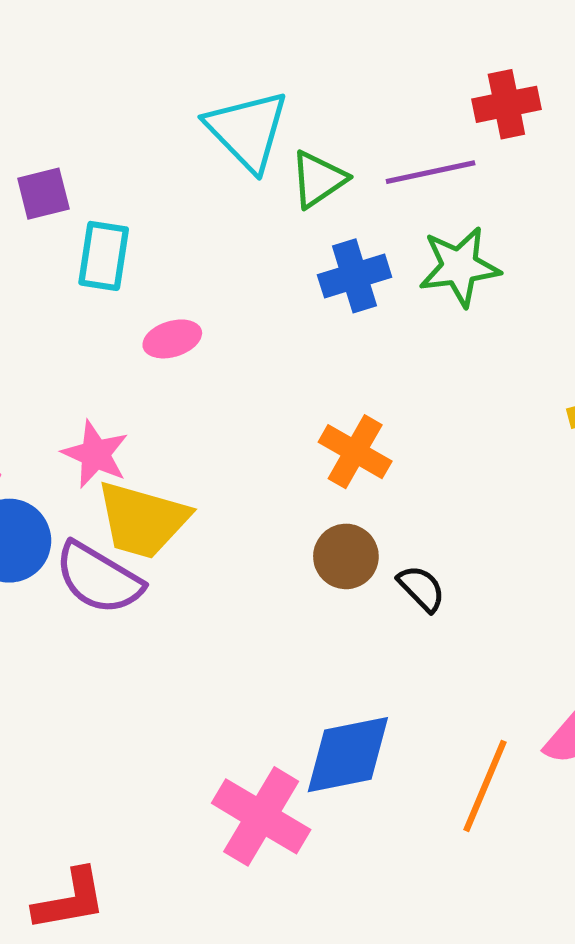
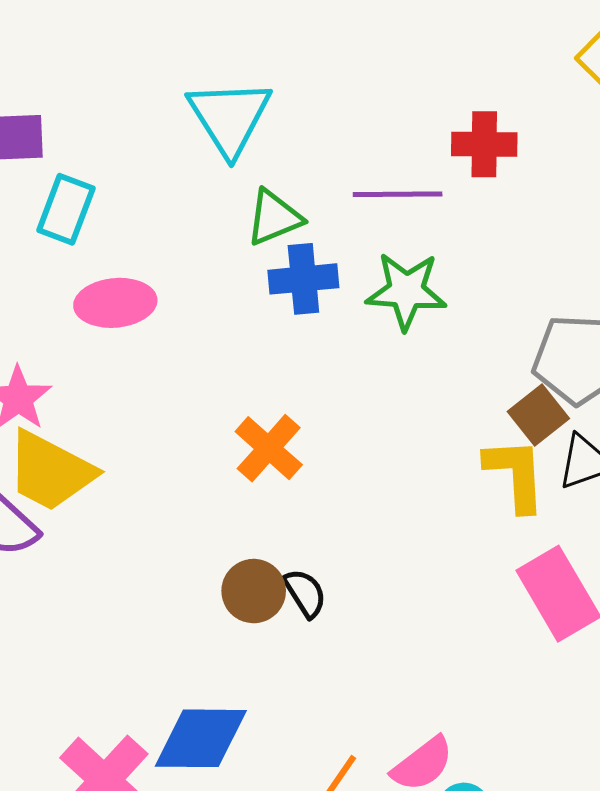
green triangle: (318, 179) -> (274, 217), moved
pink ellipse: (172, 339) -> (115, 303), size x1.4
brown circle: (346, 556) -> (254, 591), moved

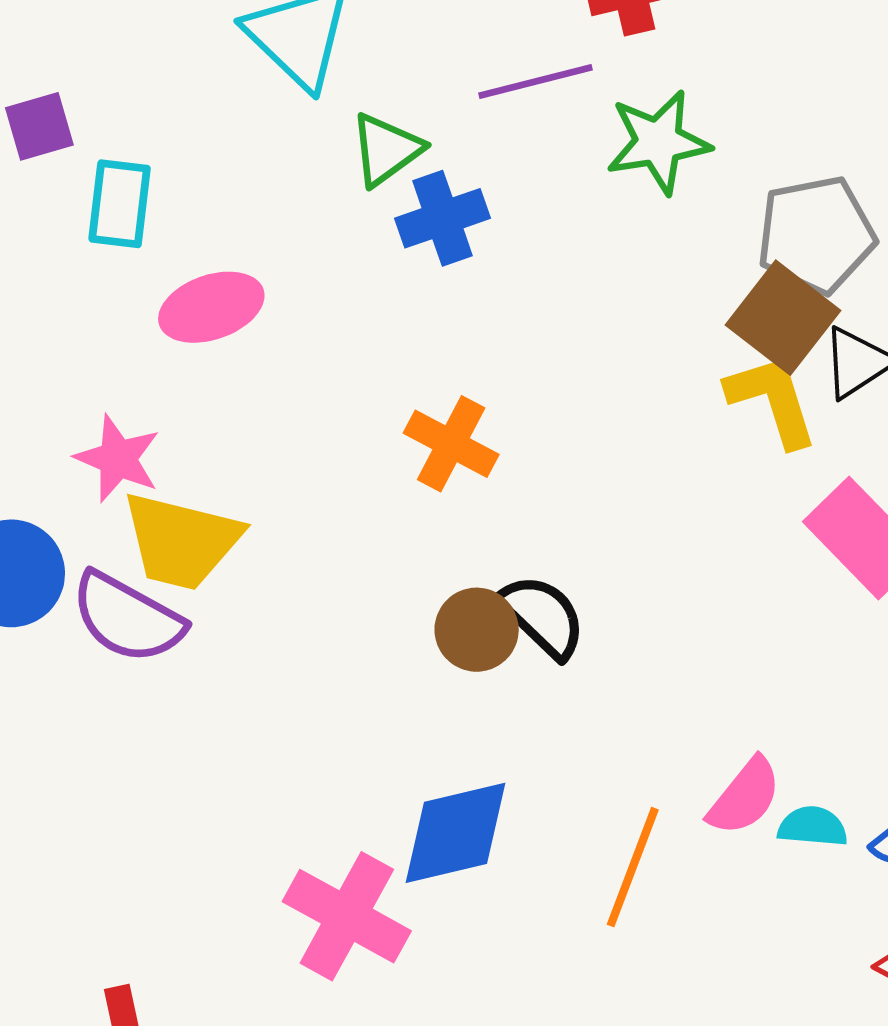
green star: (406, 291) -> (658, 142), moved
brown square: (538, 415) -> (783, 318), size x1.4
black semicircle: (305, 593) -> (542, 616), size x1.4

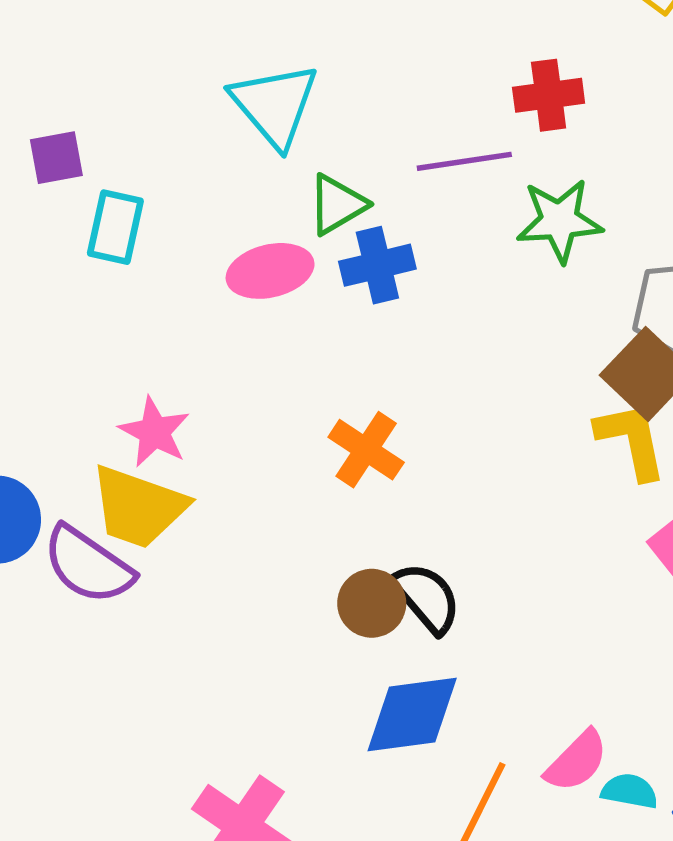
pink ellipse: (211, 307) -> (270, 271), moved
pink star: (118, 459) -> (154, 432), moved
blue diamond: (455, 833) -> (412, 714), moved

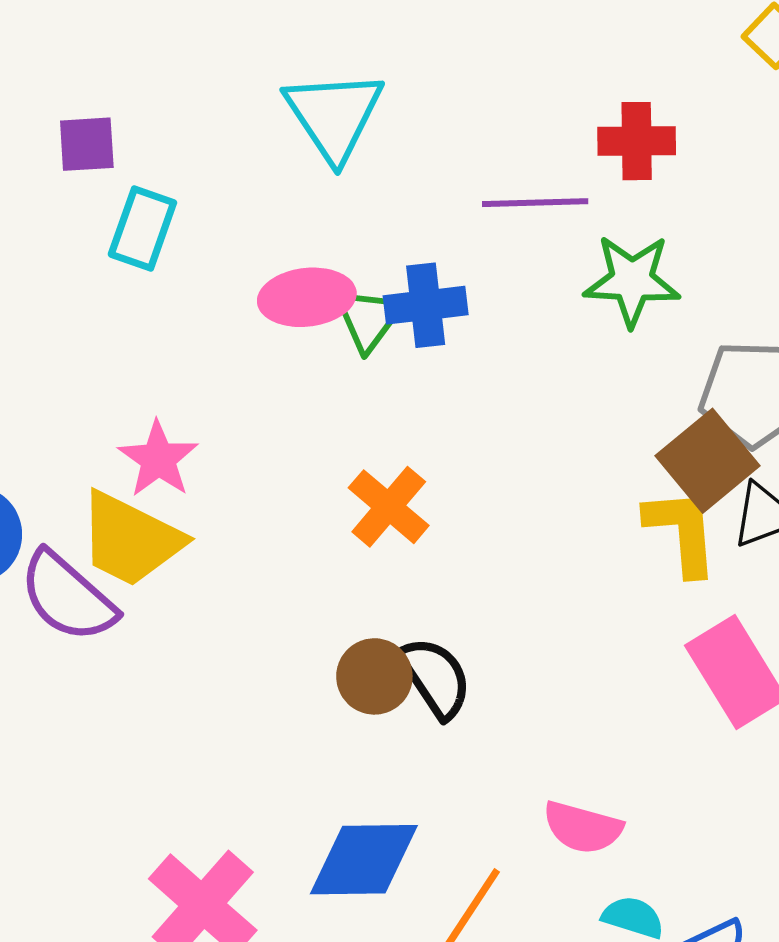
green triangle: (337, 205) -> (368, 319), moved, turned -30
blue diamond: (412, 714) -> (364, 860), moved
pink semicircle: (577, 761) -> (583, 827), moved, turned 54

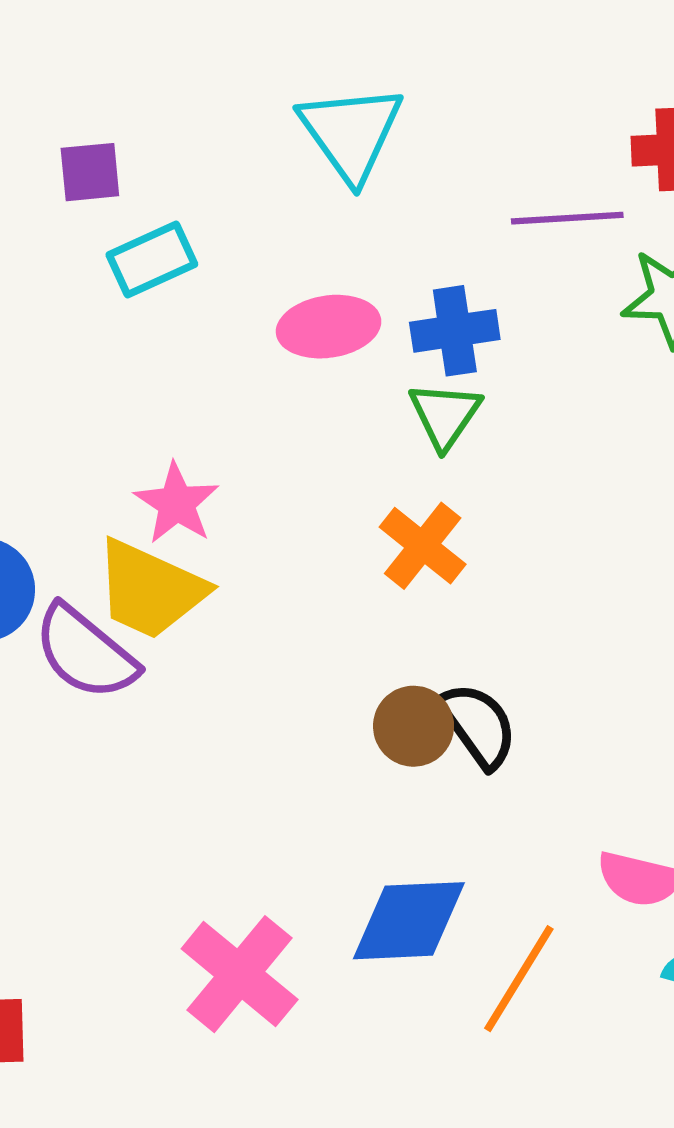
cyan rectangle: (142, 228) -> (152, 259), turned 48
green triangle: (368, 319) -> (445, 415), moved

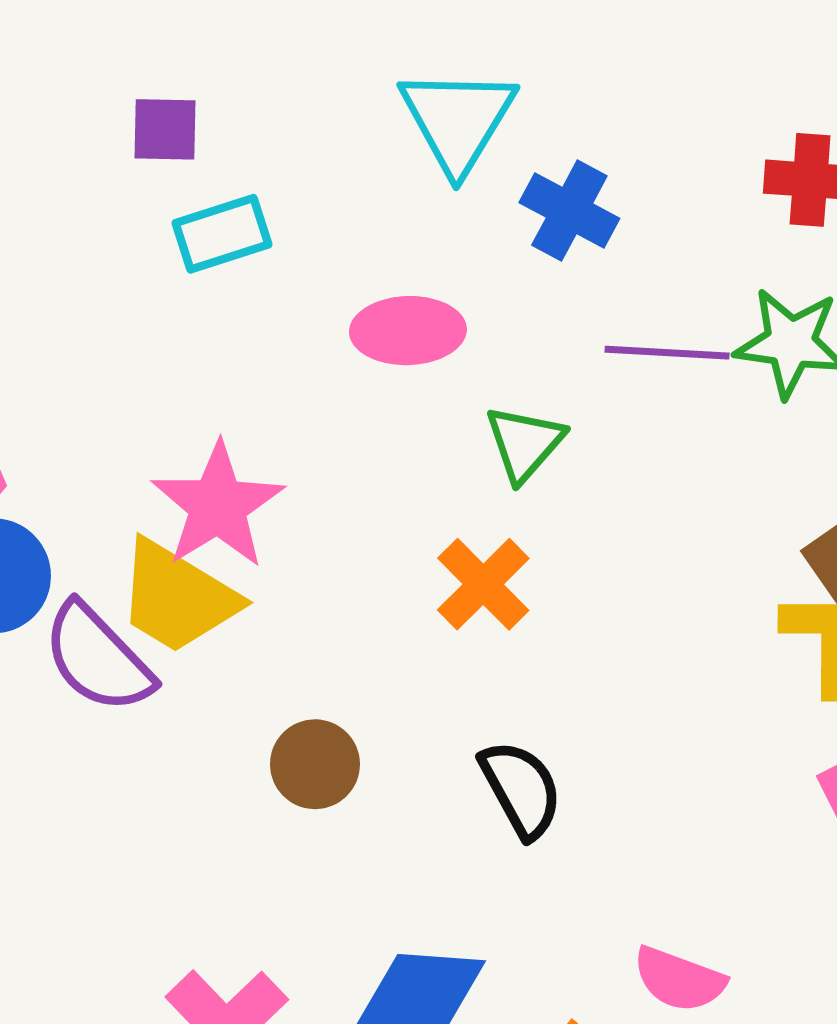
purple line: (567, 218) -> (667, 353), moved
blue cross: (455, 331) -> (569, 210), moved, turned 30
pink star: (177, 503) -> (218, 506), size x1.4
brown circle: (414, 726) -> (315, 764), moved

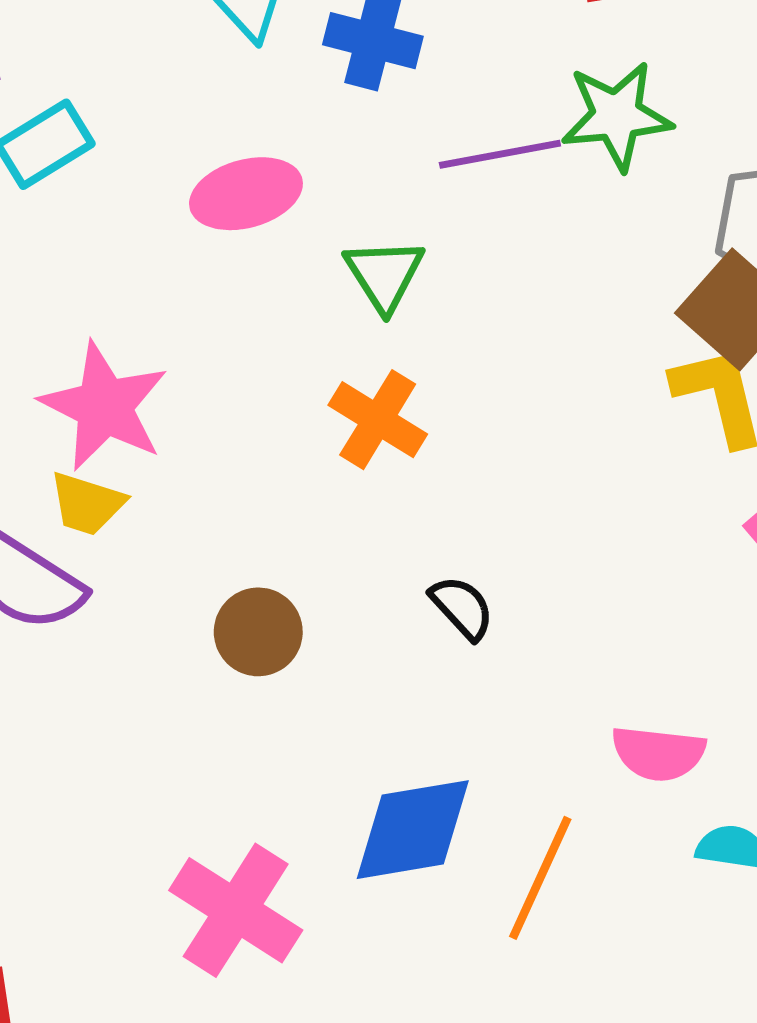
yellow trapezoid: (177, 597) -> (87, 504), size x0.6
black semicircle: (521, 789) -> (462, 608), size x0.7

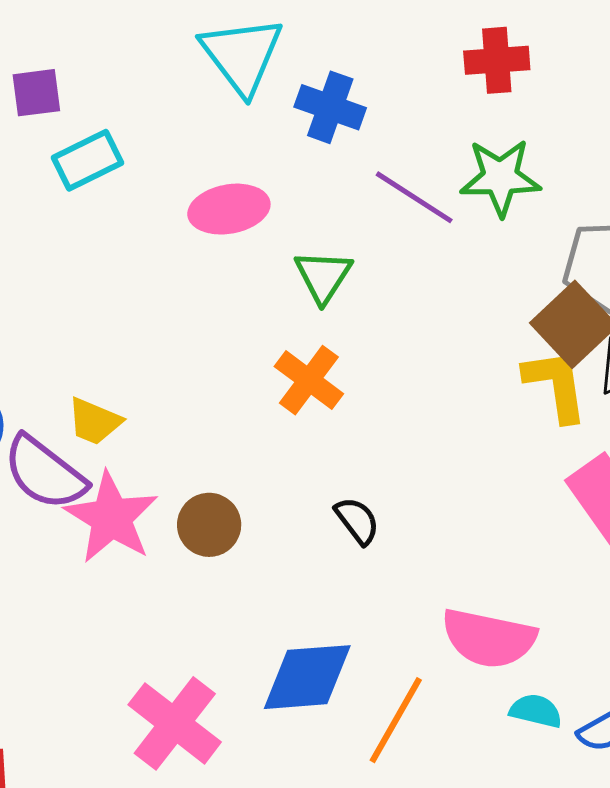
purple line: (500, 154) -> (414, 197), turned 38
pink star: (104, 406) -> (111, 518), moved
pink semicircle: (658, 753) -> (489, 638), size x1.4

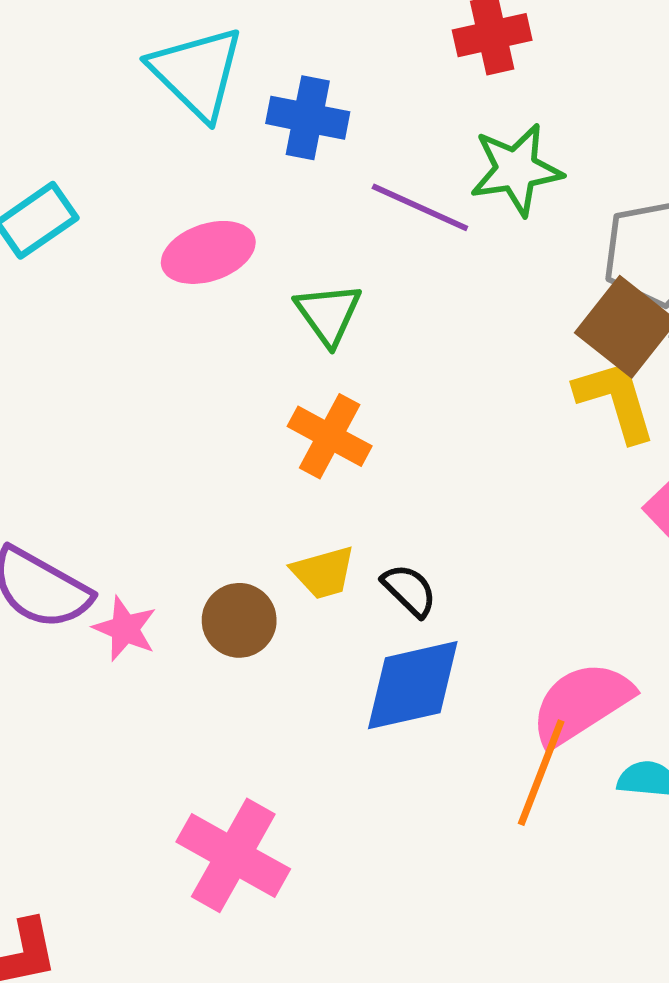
yellow trapezoid: (94, 421) -> (323, 572), moved, turned -30
pink star: (111, 518) -> (125, 629), size x0.6
pink semicircle: (489, 638) -> (581, 704), turned 144
blue diamond: (307, 677) -> (413, 685), moved
orange line: (396, 720) -> (541, 773), moved

